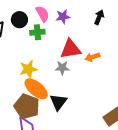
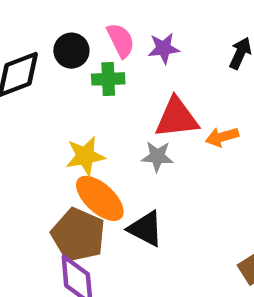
black triangle: (58, 102) -> (146, 229), turned -42

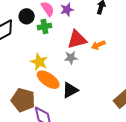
yellow star: (85, 156) -> (39, 62), turned -30
black triangle: (146, 229) -> (70, 90), turned -48
brown pentagon: (78, 235) -> (23, 100), moved

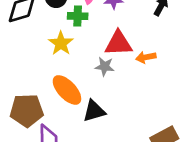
yellow star: (39, 62) -> (61, 43), moved
brown pentagon: (23, 100) -> (27, 110), turned -30

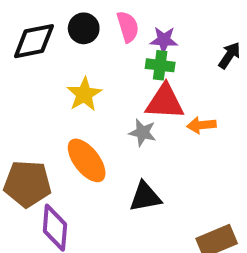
green cross: (78, 16) -> (160, 65), moved
black triangle: (94, 111) -> (145, 197), moved

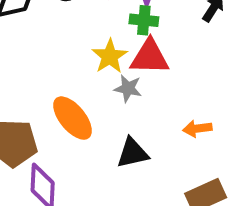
yellow star: (84, 94) -> (110, 56), moved
orange arrow: (201, 125) -> (197, 128), moved

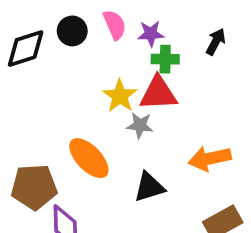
green cross: (144, 20) -> (165, 59), moved
orange arrow: (197, 128) -> (210, 158), size x1.5

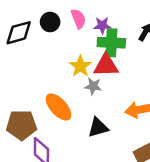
green cross: (165, 59) -> (111, 43), size x1.5

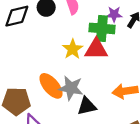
purple star: (102, 25) -> (114, 14), moved
gray star: (93, 86) -> (71, 88), moved, size x1.5

